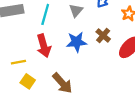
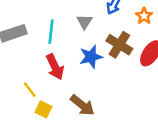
brown cross: (103, 35) -> (119, 45), size x1.5
yellow line: (18, 62) -> (30, 90), turned 72

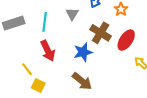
blue star: (91, 57) -> (83, 52), moved
brown arrow: (82, 105) -> (82, 81), moved

